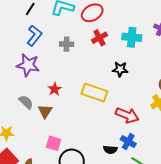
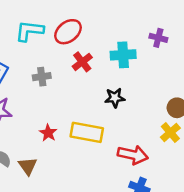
red star: (55, 89) -> (48, 133), moved

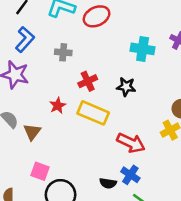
red cross: (82, 62) -> (88, 81), moved

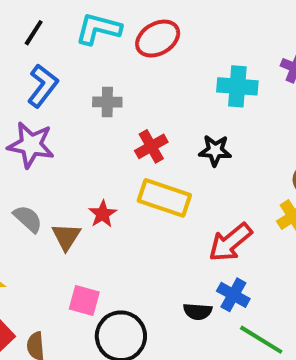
red star: (58, 105) -> (103, 214), moved
red arrow: (131, 143) -> (230, 242), turned 120

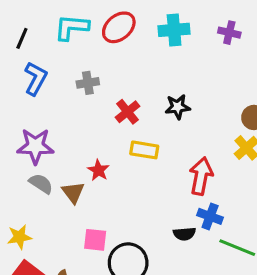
cyan cross: (237, 86) -> (174, 30), moved
purple star: (31, 145) -> (35, 146), moved
yellow rectangle: (164, 198) -> (144, 150), size x0.7
red arrow: (230, 242) -> (201, 176), turned 150

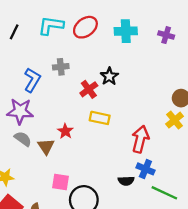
blue L-shape: (36, 78) -> (32, 80), moved
black star: (178, 107) -> (109, 76), moved, turned -30

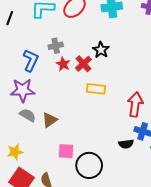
red star: (65, 131) -> (63, 64), moved
brown triangle: (46, 147) -> (50, 120), turned 35

